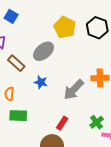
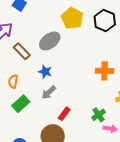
gray arrow: (74, 90) -> (49, 92), moved, size x0.7
green rectangle: (18, 116) -> (21, 104), turned -48

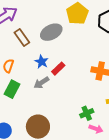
green rectangle: (21, 104) -> (12, 89), turned -30
red rectangle: (64, 114) -> (58, 69), moved

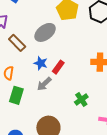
green cross: (87, 113) -> (81, 100), moved

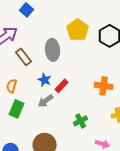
gray ellipse: (45, 32) -> (53, 50), turned -65

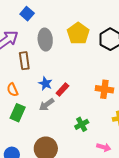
gray ellipse: (53, 50) -> (45, 40), moved
brown rectangle: (24, 57) -> (24, 61), turned 30
orange semicircle: (12, 86) -> (12, 90), turned -40

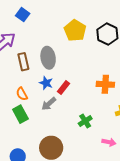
gray ellipse: (45, 40) -> (48, 58), moved
orange semicircle: (12, 90) -> (22, 94), moved
green rectangle: (18, 113) -> (20, 114), turned -48

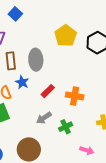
blue star: (46, 83) -> (22, 82), moved
orange cross: (105, 84) -> (75, 96), moved
gray arrow: (49, 104) -> (44, 118), moved

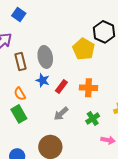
yellow pentagon: (66, 36) -> (84, 49), moved
blue star: (22, 82) -> (43, 80), moved
green cross: (66, 127) -> (93, 118), moved

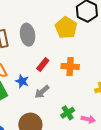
blue star: (43, 80) -> (22, 81), moved
green cross: (93, 118) -> (68, 113), moved

